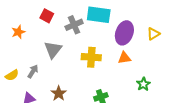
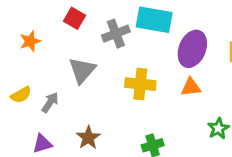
yellow semicircle: (12, 75) -> (21, 95), moved

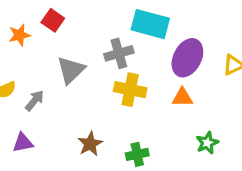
red square: (75, 18) -> (53, 20), moved
gray cross: (116, 34) -> (119, 53), moved
brown star: (88, 138) -> (90, 144), moved

